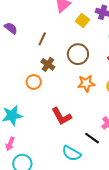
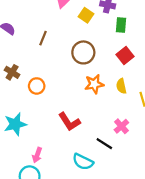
brown cross: (48, 64) -> (12, 72), moved
pink arrow: (10, 144) -> (37, 155), moved

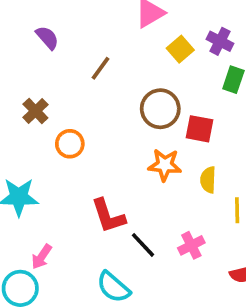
red square: (125, 55) -> (199, 129), moved, turned 35
black line: (104, 144) -> (143, 245), moved

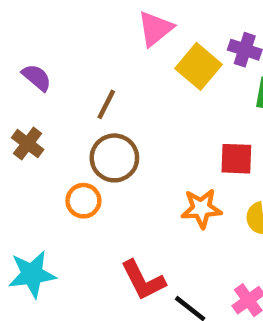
yellow square: (180, 49) -> (198, 66), size x1.4
brown circle: (160, 109) -> (114, 158), moved
brown cross: (35, 111) -> (28, 144), moved

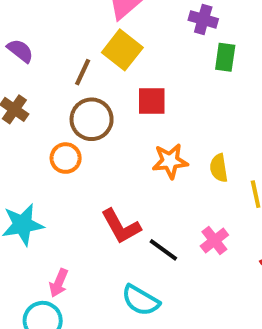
yellow square: (198, 66) -> (122, 50), moved
red square: (236, 159) -> (152, 101), moved

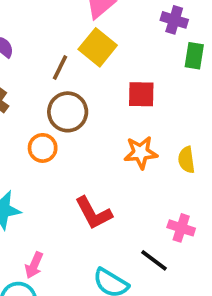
red square: (152, 101) -> (141, 94), moved
pink cross: (214, 241) -> (181, 228), turned -35
black line: (163, 250) -> (154, 260), moved

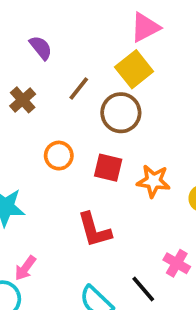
brown line: (60, 67) -> (79, 88), moved
red square: (141, 94) -> (108, 168), moved
brown circle: (68, 112) -> (121, 113), moved

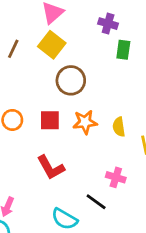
brown line: (79, 88) -> (13, 49), moved
brown circle: (121, 113) -> (71, 80), moved

